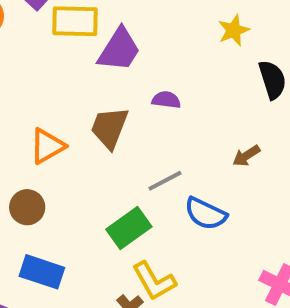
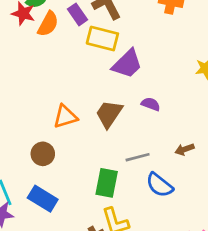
brown arrow: (246, 156) -> (184, 149), moved
green rectangle: (129, 228) -> (107, 183), turned -56

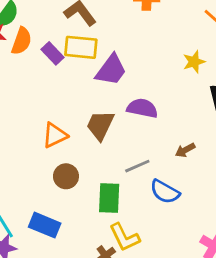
purple rectangle: (77, 14) -> (53, 53), moved
purple semicircle: (151, 104) -> (142, 108), size x1.5
brown circle: (43, 154) -> (66, 176), moved

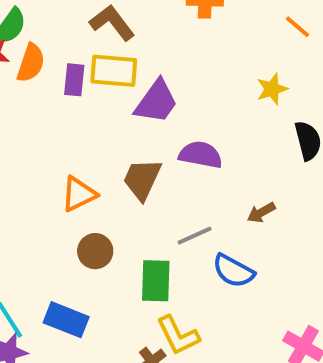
purple rectangle: (53, 53) -> (74, 80), turned 50

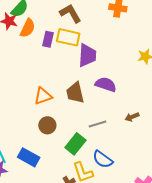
purple trapezoid: (156, 102) -> (87, 55), turned -40
brown trapezoid: (142, 179) -> (75, 93), turned -45
blue semicircle: (233, 271) -> (103, 159), moved
green rectangle: (156, 281) -> (75, 144), turned 30

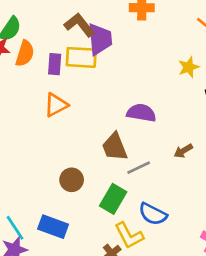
purple trapezoid: (87, 55) -> (100, 39), moved
brown trapezoid: (75, 93) -> (115, 147), moved
orange triangle: (43, 96) -> (56, 105), moved

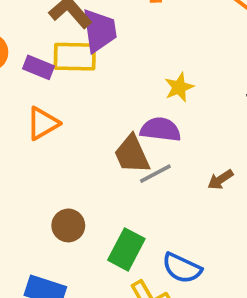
purple rectangle: (55, 64) -> (39, 67), turned -70
yellow star: (189, 67) -> (179, 87), moved
brown trapezoid: (115, 147) -> (132, 154), moved
gray line: (139, 168) -> (155, 174), moved

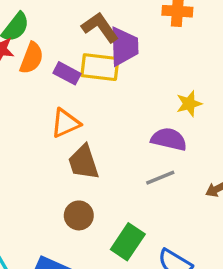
brown trapezoid: (132, 154) -> (83, 162), moved

